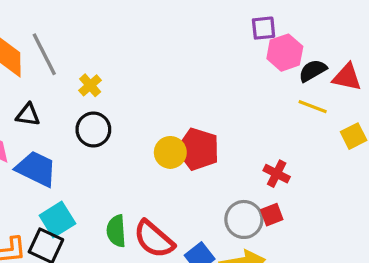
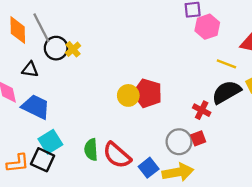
black semicircle: (313, 71) -> (226, 92), moved, size x1.5
black circle: (93, 130) -> (56, 48), moved

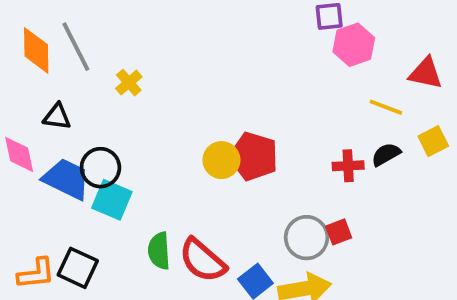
black circle: (56, 48) -> (100, 168), moved
black semicircle: (226, 92) -> (386, 154), size x0.6
red cross: (202, 110) -> (348, 166), moved, turned -30
cyan square: (50, 142) -> (112, 200), moved, turned -35

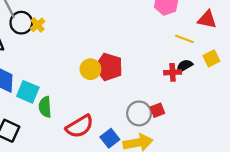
red cross: (348, 166) -> (173, 72), moved
black circle: (100, 168) -> (21, 23), moved
green semicircle: (159, 251) -> (45, 107), moved
red semicircle: (203, 260) -> (80, 126), turned -72

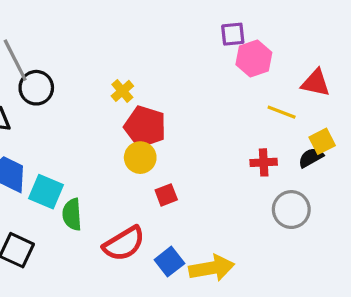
yellow cross: (37, 25) -> (122, 91), moved
black semicircle: (184, 66) -> (311, 158), moved
red pentagon: (109, 67) -> (145, 127), moved
red square: (157, 110) -> (166, 195), moved
gray circle: (139, 113) -> (291, 210), moved

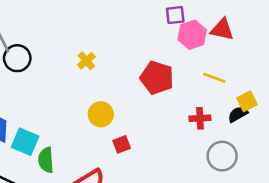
red triangle: (316, 83) -> (222, 29), moved
red pentagon: (145, 127) -> (157, 78), moved

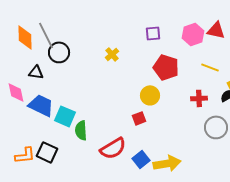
purple square: (175, 15) -> (153, 33), moved
yellow circle: (101, 114) -> (150, 95), moved

